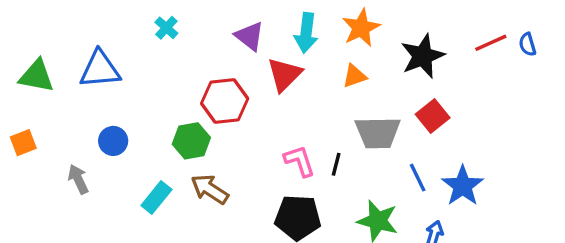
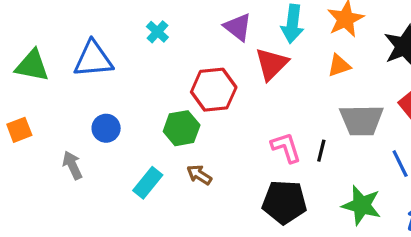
cyan cross: (166, 28) -> (157, 32), moved
brown arrow: (210, 189) -> (199, 175), size x0.7

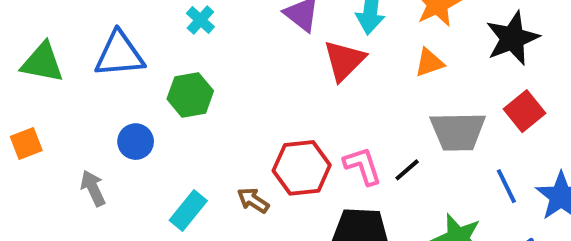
red hexagon: (214, 90) -> (302, 168), moved
green hexagon: (182, 128) -> (190, 95), moved
black line: (321, 151) -> (407, 170), turned 35

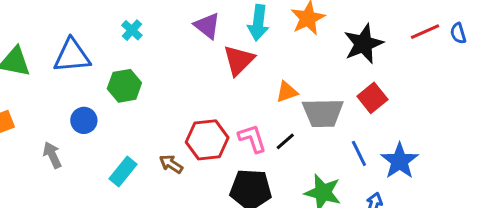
orange triangle: (429, 63) -> (287, 92), moved

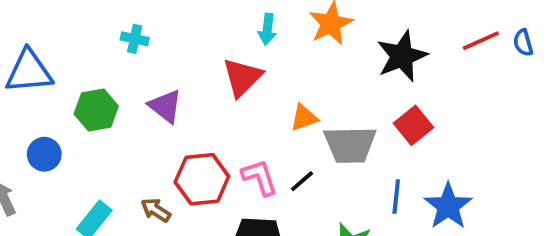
cyan arrow: (258, 23) -> (267, 29), size x0.7
purple triangle: (207, 26) -> (165, 106), moved
cyan cross: (132, 30) -> (135, 39), moved, turned -30
blue line: (359, 153) -> (396, 197), turned 32

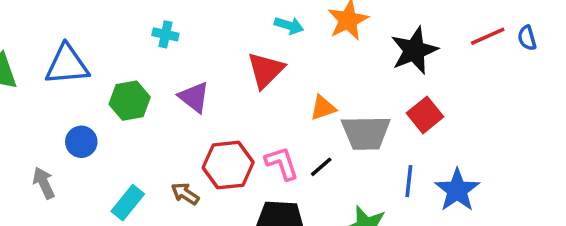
cyan arrow: (267, 29) -> (289, 25), turned -80

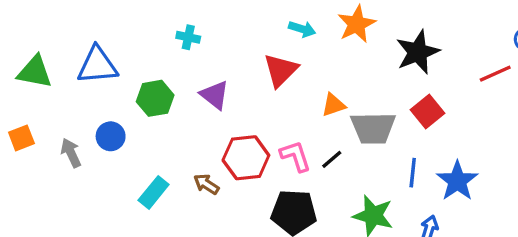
red line: (488, 36) -> (495, 74), moved
gray arrow: (44, 183) -> (71, 153), moved

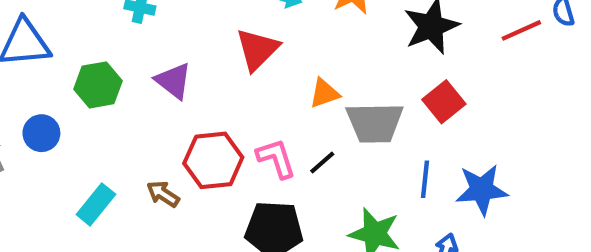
red line: (495, 74) -> (521, 30), moved
blue star: (457, 181) -> (482, 190), turned 30

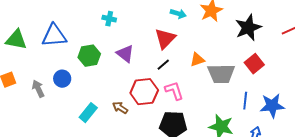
black line: (322, 162) -> (163, 65), moved

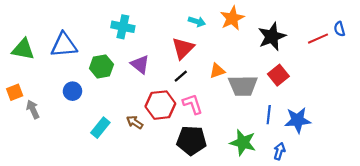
cyan cross: (109, 19) -> (123, 27), size x1.5
gray arrow: (38, 89) -> (33, 109), moved

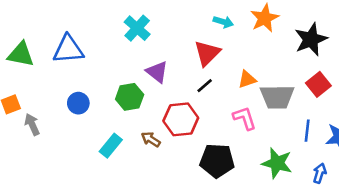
cyan cross: (123, 27) -> (137, 28), turned 30
green hexagon: (101, 66) -> (130, 97), moved
pink L-shape: (193, 104) -> (245, 118), moved

